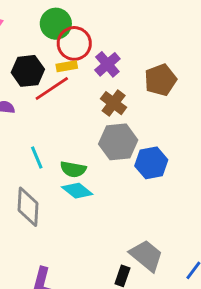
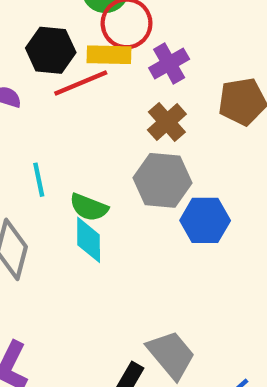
yellow rectangle: (67, 66) -> (109, 55), size x1.4
cyan diamond: (77, 191) -> (89, 240), turned 40

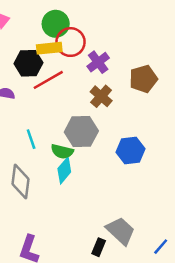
yellow rectangle: (109, 55) -> (49, 48), moved
gray hexagon: (163, 180) -> (81, 131), moved
cyan diamond: (89, 240) -> (64, 170), turned 48

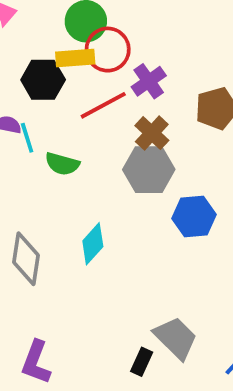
red line: (48, 80) -> (103, 105), moved
gray hexagon: (81, 131) -> (149, 170), moved
cyan line: (31, 139) -> (27, 138), moved
green semicircle: (62, 151) -> (62, 164), moved

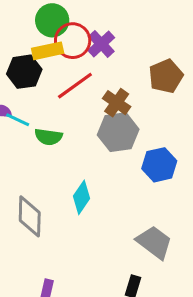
purple cross: (149, 81) -> (101, 44), moved
cyan line: (27, 138) -> (18, 120), turned -40
gray trapezoid: (176, 338) -> (154, 242), moved

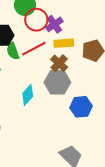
yellow rectangle: (48, 51) -> (64, 43), moved
green semicircle: (48, 137) -> (13, 51), moved, turned 54
cyan diamond: (81, 197) -> (28, 95), moved

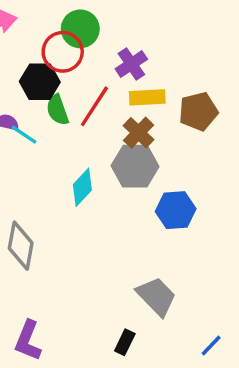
red circle: (36, 20) -> (63, 52), moved
red line: (34, 49) -> (94, 106), turned -30

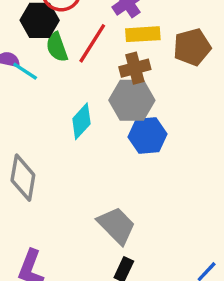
brown cross: (139, 133) -> (135, 68), turned 32
blue hexagon: (176, 210) -> (147, 136), moved
gray trapezoid: (156, 296) -> (116, 225), moved

